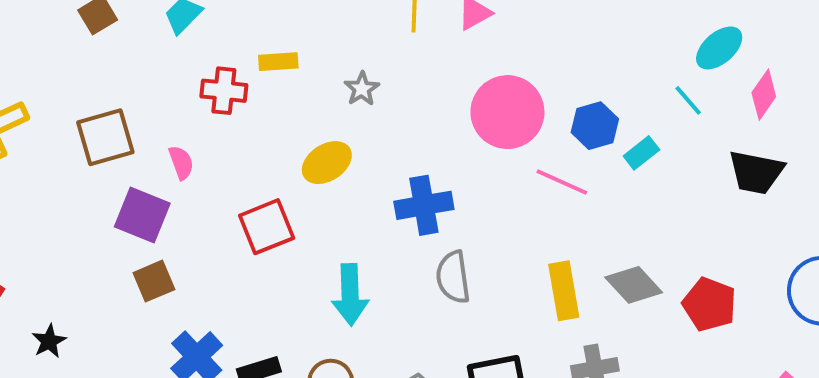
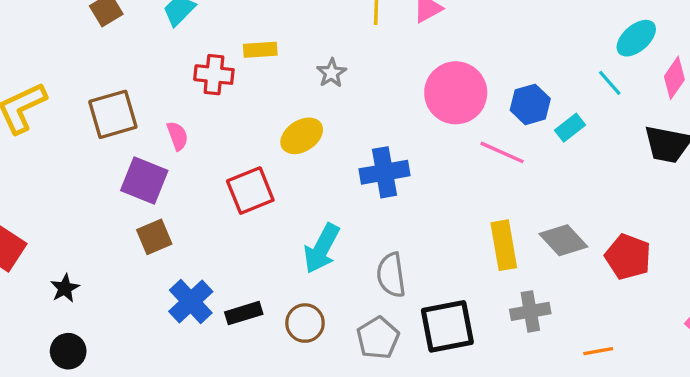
gray semicircle: (453, 277) -> (391, 275), moved
cyan arrow: (350, 295) -> (322, 248), turned 30

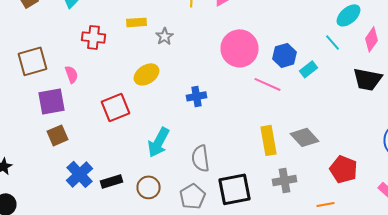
yellow rectangle: (260, 50) -> (136, 22), moved
blue cross: (385, 172) -> (196, 96), size x0.7
purple square: (144, 181) -> (52, 101), turned -32
red pentagon: (628, 257) -> (344, 169), moved

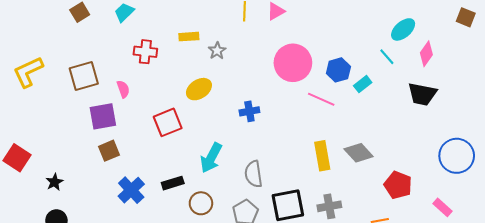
gray cross: (284, 180) -> (329, 206), moved
black rectangle: (112, 181) -> (173, 183), moved

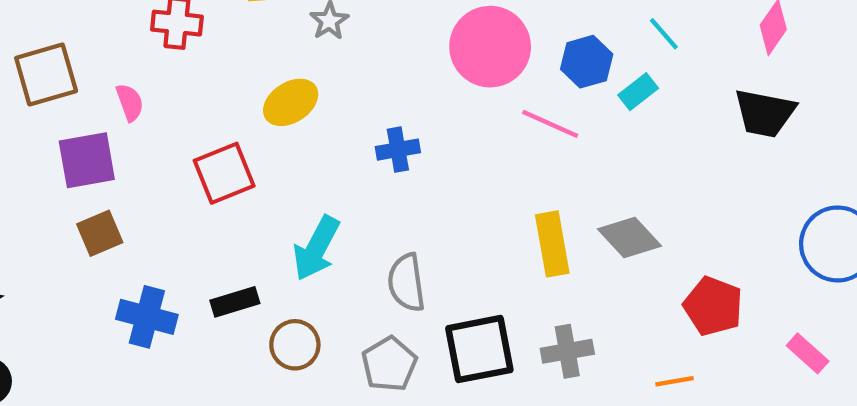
cyan line: (387, 57) -> (664, 34), moved
blue cross: (131, 190) -> (147, 317), turned -32

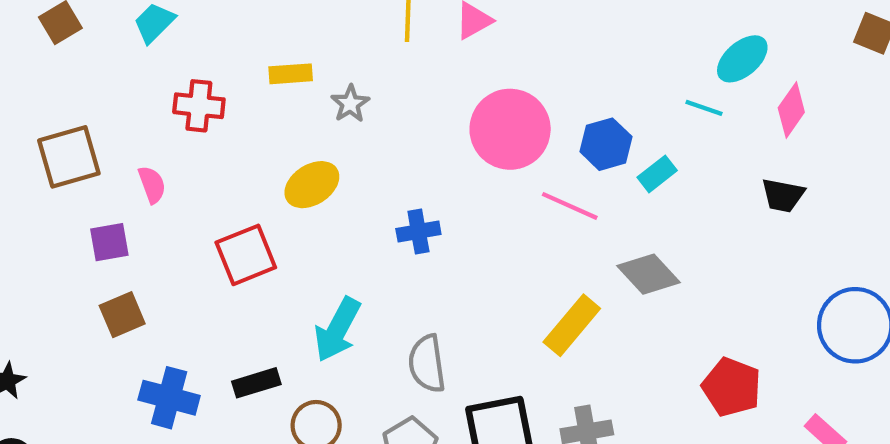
cyan line: (664, 34) -> (704, 108), moved, turned -30
black trapezoid: (765, 113) -> (783, 195), size x0.7
purple square: (87, 160) -> (109, 242), size x0.7
gray diamond: (630, 238) -> (649, 274), moved
yellow rectangle: (552, 244) -> (572, 325), turned 50

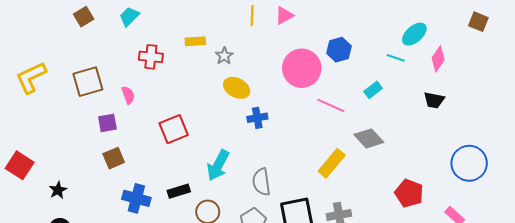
blue hexagon: (606, 144) -> (339, 50), moved
yellow ellipse: (312, 185) -> (237, 88), moved, turned 60

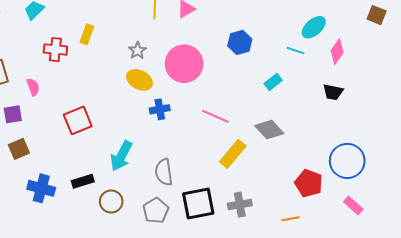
yellow rectangle: (195, 41) -> (87, 34), moved, turned -66
gray star: (224, 56) -> (137, 51), moved
pink circle: (302, 68) -> (184, 64), moved
pink line: (331, 105) -> (215, 116), moved
blue circle: (469, 163) -> (347, 161), moved

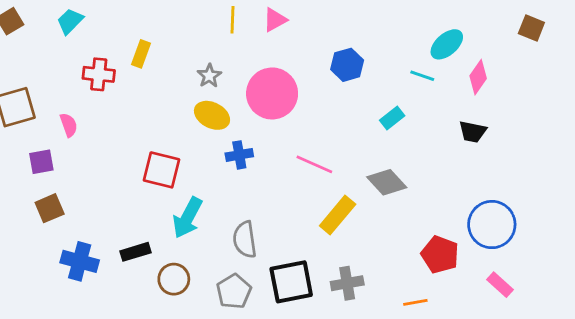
red square: (78, 120) -> (161, 170), moved, turned 36

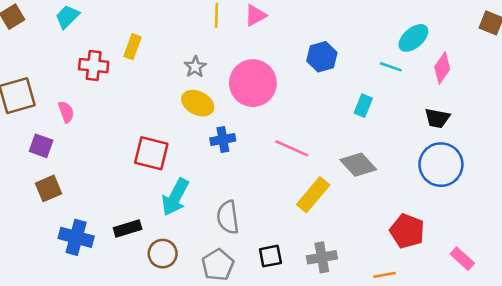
cyan rectangle: (392, 118) -> (363, 106), turned -30
purple square: (41, 162) -> (41, 146), turned 30
blue circle: (492, 225) -> (441, 165), moved
black square: (291, 282) -> (270, 256), size x0.6

